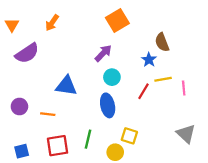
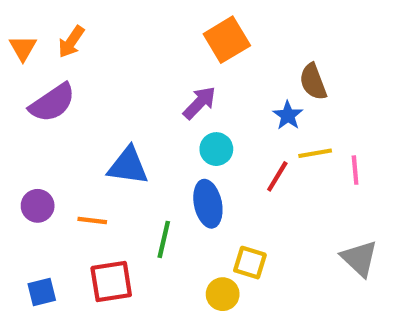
orange arrow: (52, 23) -> (71, 42), moved
green line: (88, 139) -> (164, 239), moved

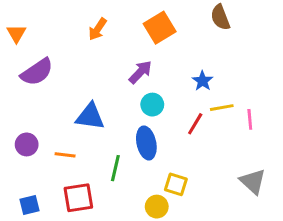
orange arrow: (71, 42) -> (98, 29), moved
brown semicircle: (313, 82) -> (220, 17), moved

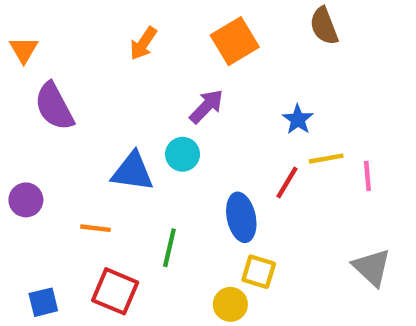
purple semicircle: (37, 72) -> (54, 106), turned 96
cyan circle: (152, 105) -> (183, 154), moved
blue ellipse: (146, 143) -> (241, 217), moved
purple circle: (27, 144) -> (26, 200), moved
red square: (78, 198) -> (115, 291), turned 32

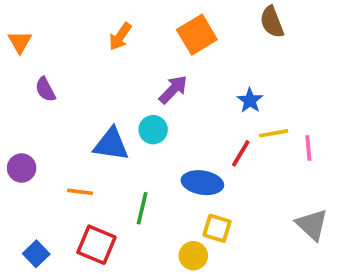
purple semicircle: (54, 106) -> (45, 89), size x0.6
blue ellipse: (241, 217) -> (202, 183), turned -69
blue square: (43, 302) -> (36, 254), turned -30

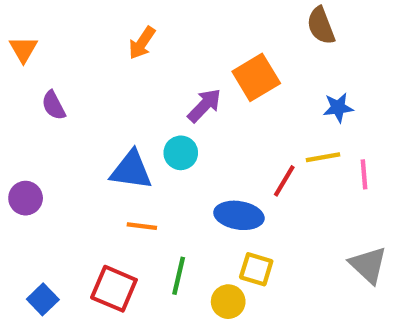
orange square: (197, 35) -> (256, 77), moved
blue star: (250, 100) -> (338, 108), moved, turned 30
orange line: (80, 192) -> (142, 226), moved
green line: (142, 208) -> (179, 276), moved

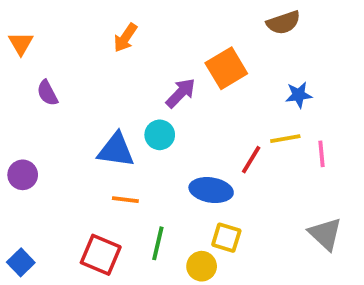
brown semicircle: (321, 26) -> (283, 23), turned -88
blue square: (43, 299) -> (21, 262), moved

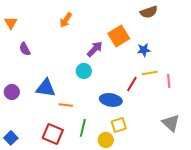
blue star: (299, 95) -> (144, 50), moved
blue triangle: (116, 150) -> (46, 88), moved
yellow square: (226, 238) -> (119, 125), turned -35

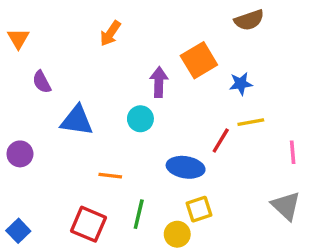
purple arrow: (95, 49) -> (159, 82), turned -42
pink line: (169, 81) -> (293, 152), moved
blue triangle: (46, 88) -> (77, 120), moved

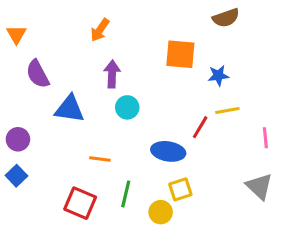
orange square: (199, 60) -> (180, 54), turned 36
purple semicircle: (42, 82) -> (38, 74), size x1.4
purple arrow: (159, 82) -> (112, 74), moved
blue square: (18, 231) -> (16, 176), moved

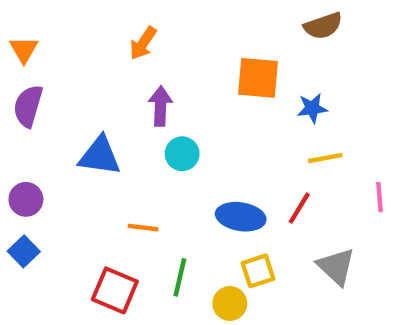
purple semicircle: (38, 74) -> (28, 106), moved, turned 44
red line: (200, 127) -> (299, 208), moved
gray triangle: (259, 186) -> (336, 267), moved

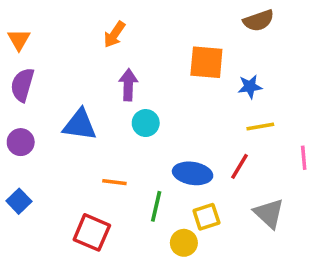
purple circle: (26, 199) -> (21, 142), moved
green line: (180, 277) -> (156, 206), moved

